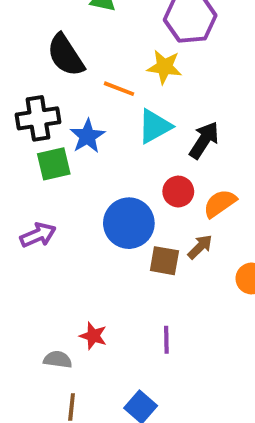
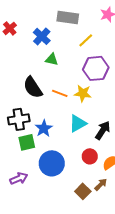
orange line: (119, 89) -> (60, 93), moved
blue circle: (129, 223) -> (52, 163), moved
brown square: (164, 261) -> (83, 191), turned 35

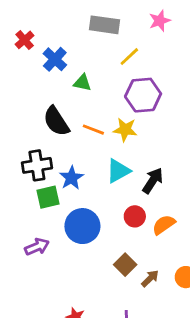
blue cross: (42, 36) -> (55, 59), moved
brown arrow: (101, 184) -> (150, 278), moved

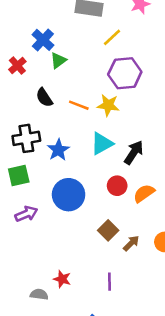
red cross: (25, 40) -> (17, 66), moved
green triangle: (82, 83) -> (58, 60), moved, turned -48
black semicircle: (56, 121) -> (44, 97), size x0.7
green square: (48, 197) -> (19, 175), moved

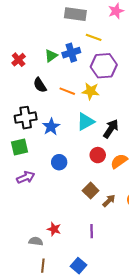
yellow line: (112, 37) -> (94, 37), turned 63
blue cross: (43, 40) -> (71, 53), moved, turned 30
blue circle: (69, 195) -> (59, 162), size x0.6

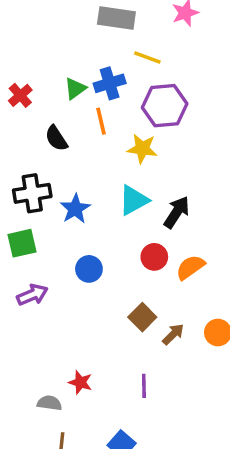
orange line: (67, 91) -> (101, 121), moved, turned 56

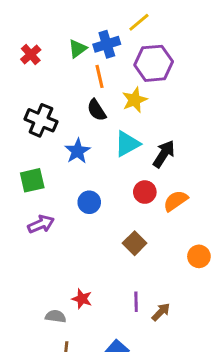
yellow line: (147, 58) -> (139, 22), turned -60
black semicircle: (56, 138) -> (97, 110), moved
yellow star: (142, 149) -> (135, 100), turned -30
black cross: (32, 193) -> (41, 120), moved, turned 32
brown arrow: (173, 334) -> (161, 312), moved

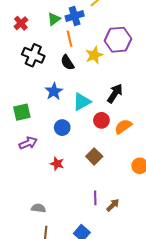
purple hexagon: (154, 63) -> (118, 40), moved
black cross: (41, 120) -> (33, 55), moved
cyan triangle: (127, 144) -> (82, 102), moved
red star: (82, 299) -> (57, 164), moved

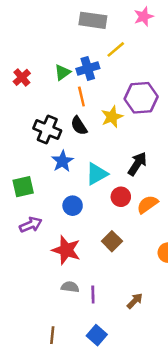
black cross: (33, 55) -> (47, 129), moved
red star: (57, 164) -> (66, 250), size x1.6
purple line: (95, 198) -> (93, 295), moved
gray semicircle: (38, 208) -> (70, 287), moved

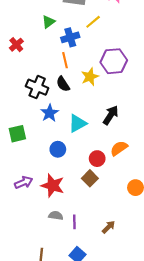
green triangle: (62, 72) -> (48, 22), moved
red circle: (121, 197) -> (97, 159), moved
purple arrow: (31, 225) -> (24, 182), moved

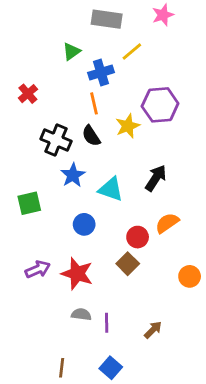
red cross: (16, 45) -> (28, 94), moved
cyan triangle: (77, 123) -> (111, 189), turned 48

